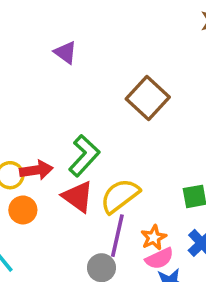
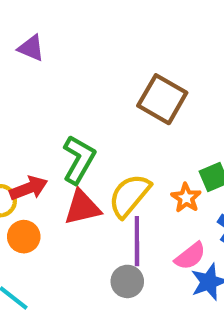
brown square: (148, 98) -> (162, 99), moved
red triangle: (78, 197) -> (82, 207), turned -36
orange star: (154, 238) -> (186, 198), moved

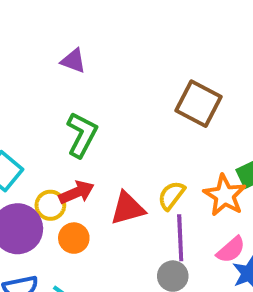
green L-shape: (79, 160) -> (82, 135), moved
yellow semicircle: (129, 196) -> (171, 195), size x0.7
orange star: (186, 198) -> (225, 195), size x1.5

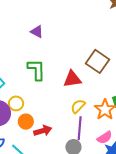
green L-shape: (82, 135) -> (36, 70), turned -35
red arrow: (77, 192) -> (43, 131), moved
red triangle: (128, 208) -> (72, 79), moved

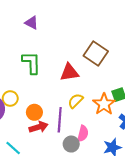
orange circle: (26, 122) -> (34, 112), moved
purple line: (80, 128) -> (60, 120), moved
pink semicircle: (105, 138) -> (83, 134), moved, turned -42

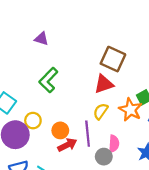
green L-shape: (31, 63) -> (48, 80), turned -125
red triangle: (69, 72) -> (104, 84), moved

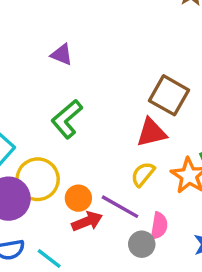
yellow circle: (33, 121) -> (38, 179), size x1.6
purple line: (88, 134) -> (120, 207), turned -60

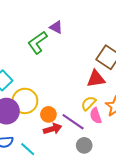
purple triangle: (62, 55) -> (56, 27), moved
green L-shape: (67, 119) -> (38, 43), moved
pink semicircle: (159, 226) -> (96, 116), moved, turned 147

